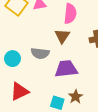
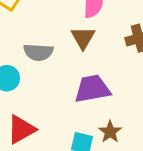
gray semicircle: (40, 53) -> (38, 52), moved

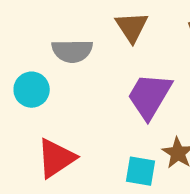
purple trapezoid: (92, 89) -> (149, 96), turned -45

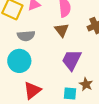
gray semicircle: (72, 51) -> (26, 36), moved
cyan circle: (32, 90) -> (19, 61), size x1.5

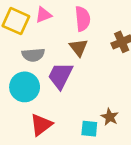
purple trapezoid: (72, 60) -> (60, 76), moved

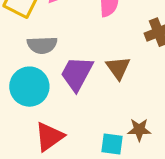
brown triangle: (79, 48) -> (118, 68), moved
brown star: (110, 117) -> (139, 130), turned -30

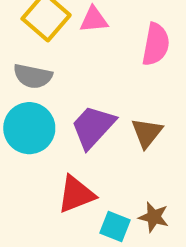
gray semicircle: (42, 45) -> (33, 76), moved
red triangle: (49, 137) -> (76, 194), moved

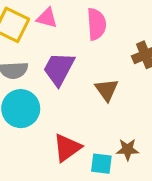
pink triangle: (94, 20) -> (47, 18), turned 35
purple trapezoid: (93, 127) -> (59, 69), moved

